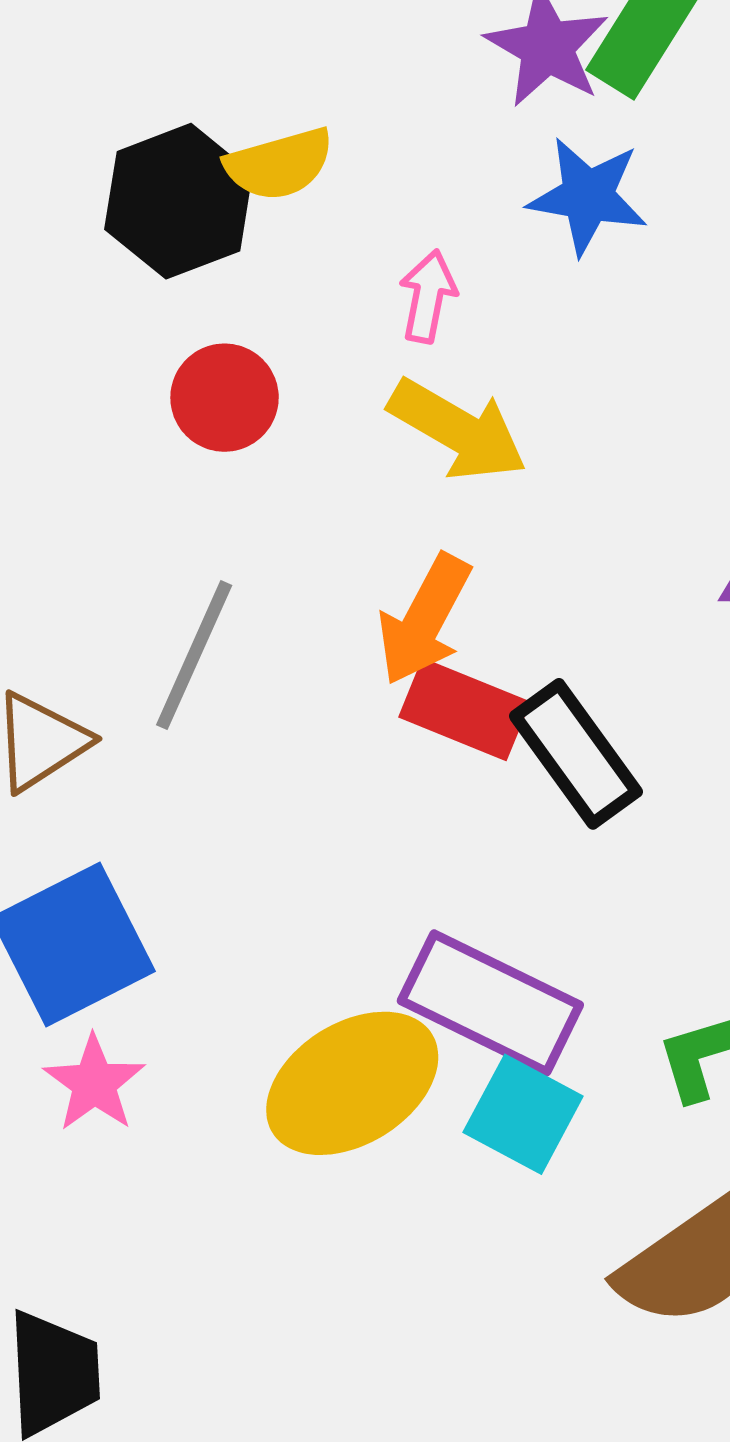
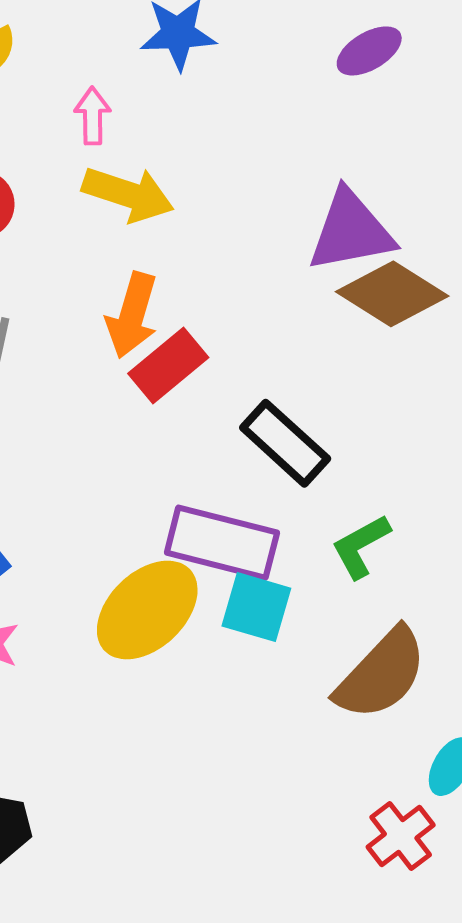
red rectangle: (464, 710) -> (168, 365), turned -50
black rectangle: (576, 754) -> (285, 443), moved

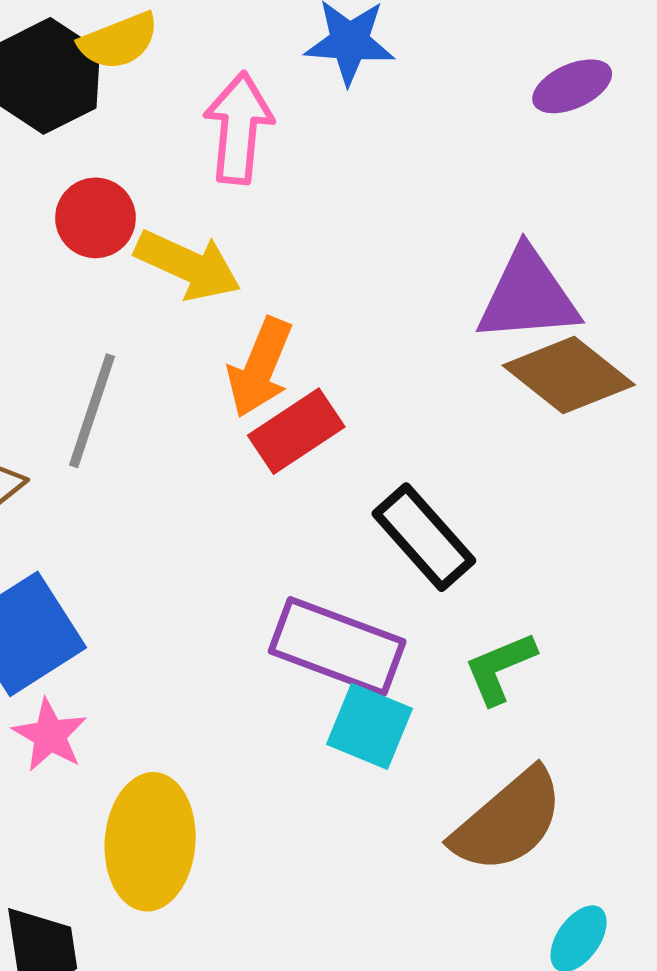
pink arrow: (93, 116) -> (239, 128), size x1.6
yellow arrow: (128, 194) -> (188, 265), moved
yellow ellipse: (147, 610) -> (150, 842), moved, turned -48

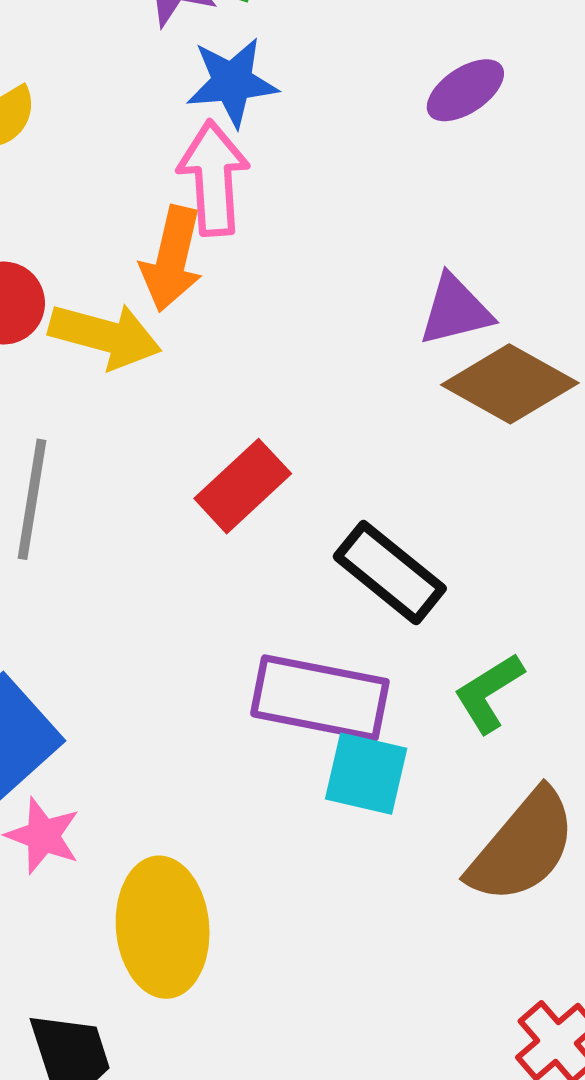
pink arrow: (239, 128) -> (213, 178), moved
purple triangle: (528, 296) -> (455, 310), size x0.7
orange arrow: (260, 367) -> (172, 259), moved

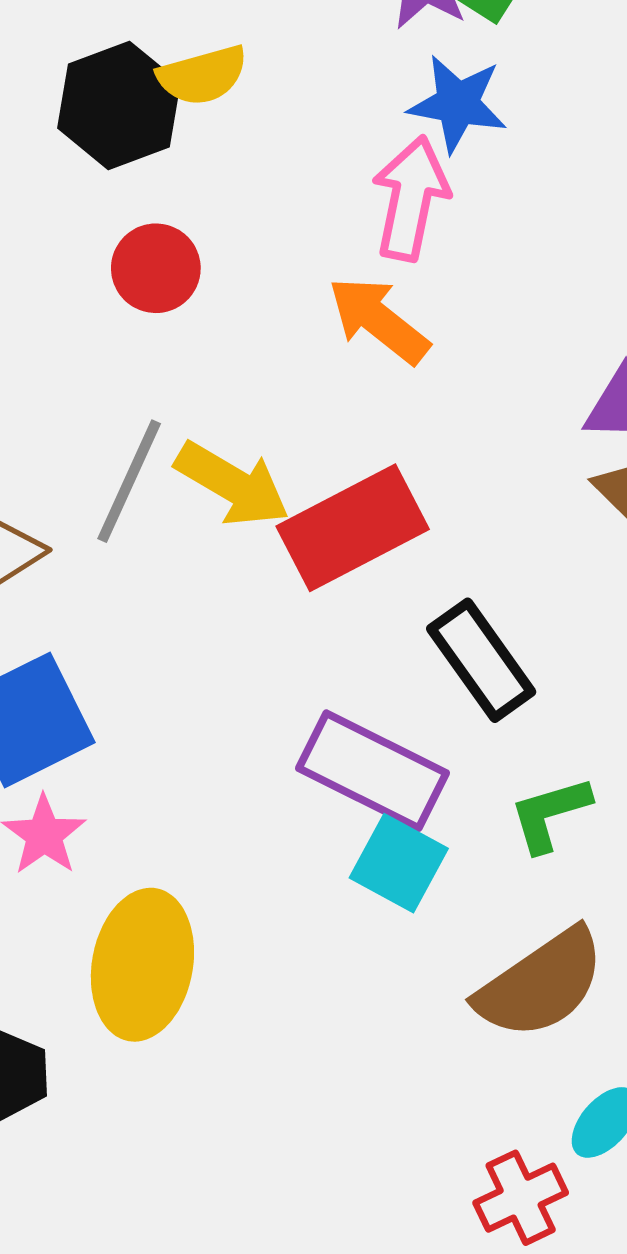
orange arrow: (172, 259) -> (379, 320), moved, turned 100
yellow arrow: (105, 336) -> (232, 484), moved
red rectangle: (243, 486) -> (353, 528), size x1.4

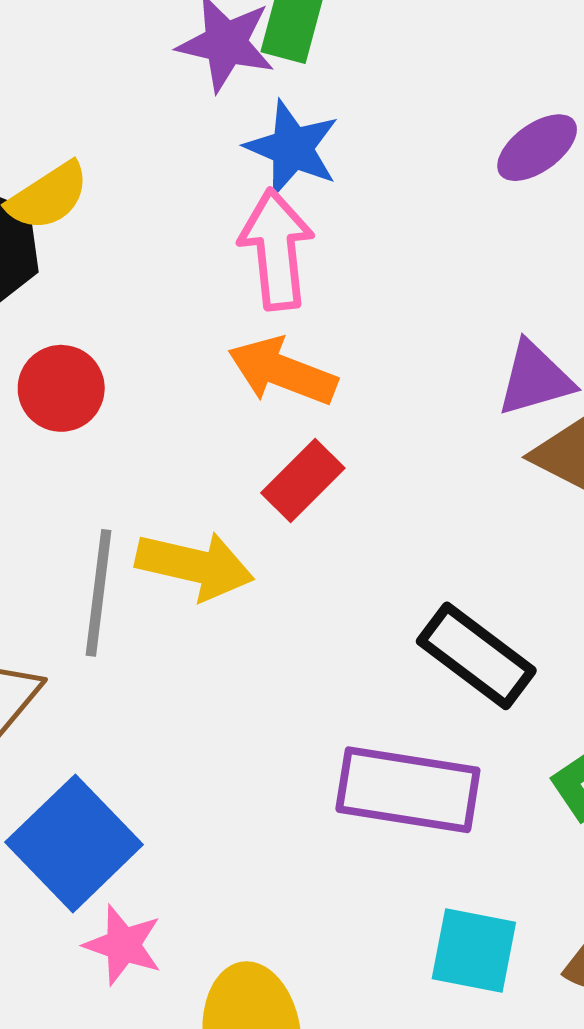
blue star: (458, 104) -> (292, 148), turned 30
red rectangle: (353, 528) -> (303, 480), moved, size x0.6
cyan square: (399, 863) -> (474, 950), moved

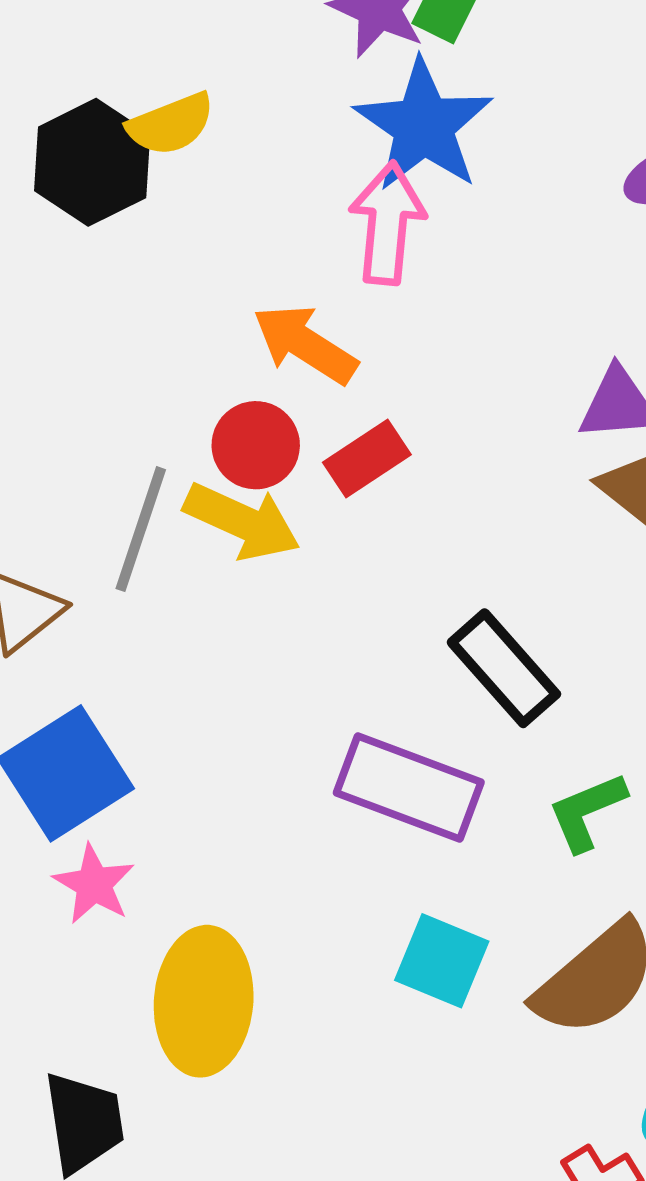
blue star: (292, 148) -> (424, 126), size x1.4
orange arrow: (282, 371) -> (305, 344), moved
red circle: (61, 388) -> (256, 445), moved

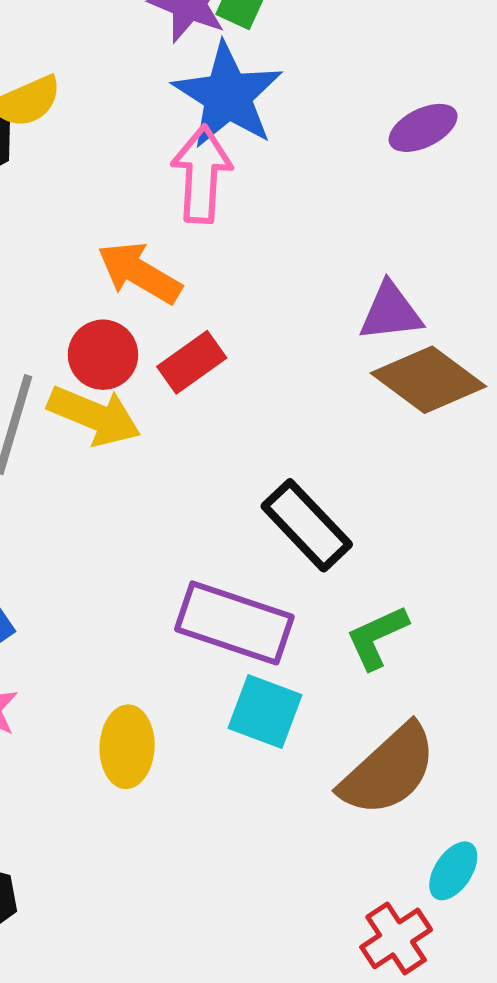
cyan square: (442, 961) -> (265, 711), moved
yellow ellipse: (204, 1001) -> (127, 747), moved, size x0.7

